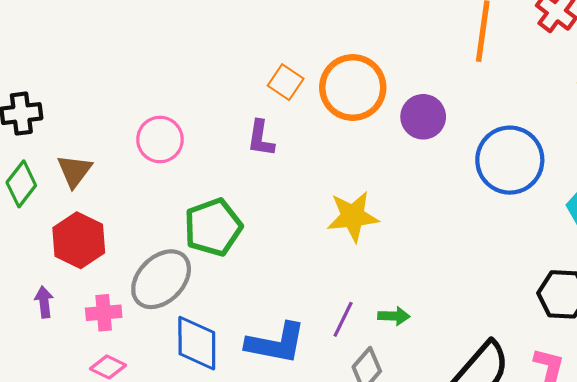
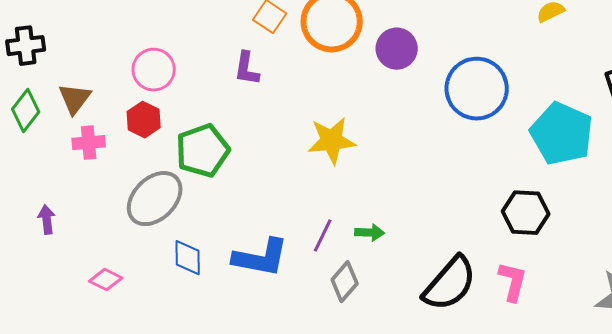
red hexagon: (79, 240) -> (144, 120), moved, size x0.7
pink cross: (104, 313) -> (89, 143), moved
blue diamond: (197, 343) -> (188, 258), size x0.7

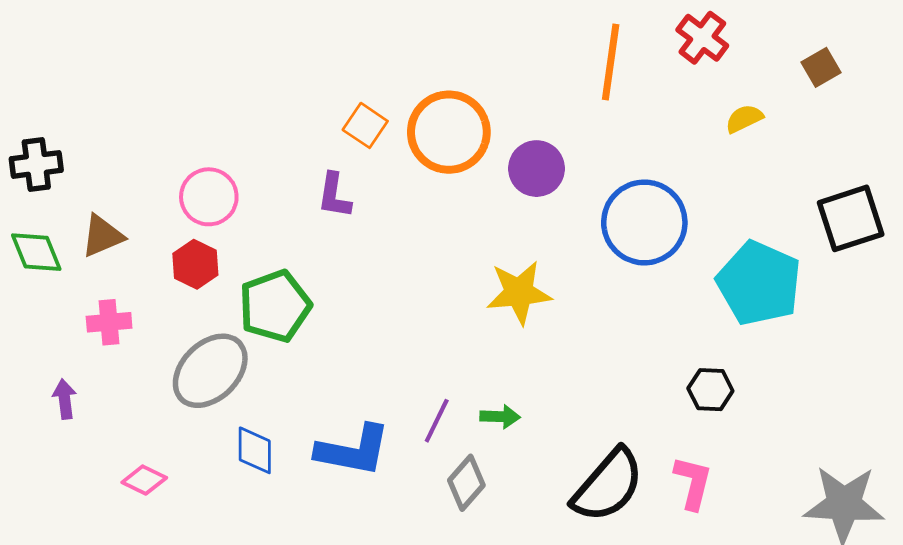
brown triangle: (75, 99) -> (102, 236), turned 30
green diamond: (26, 111) -> (36, 252), turned -60
yellow star: (332, 141) -> (519, 293), moved
pink cross: (89, 143) -> (109, 322), moved
black hexagon: (526, 213) -> (710, 390), size x0.7

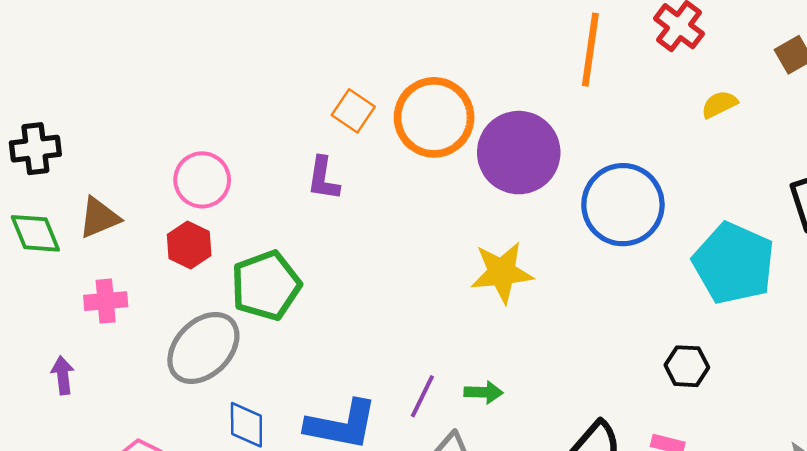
purple circle: (536, 169) -> (519, 153), size x1.5

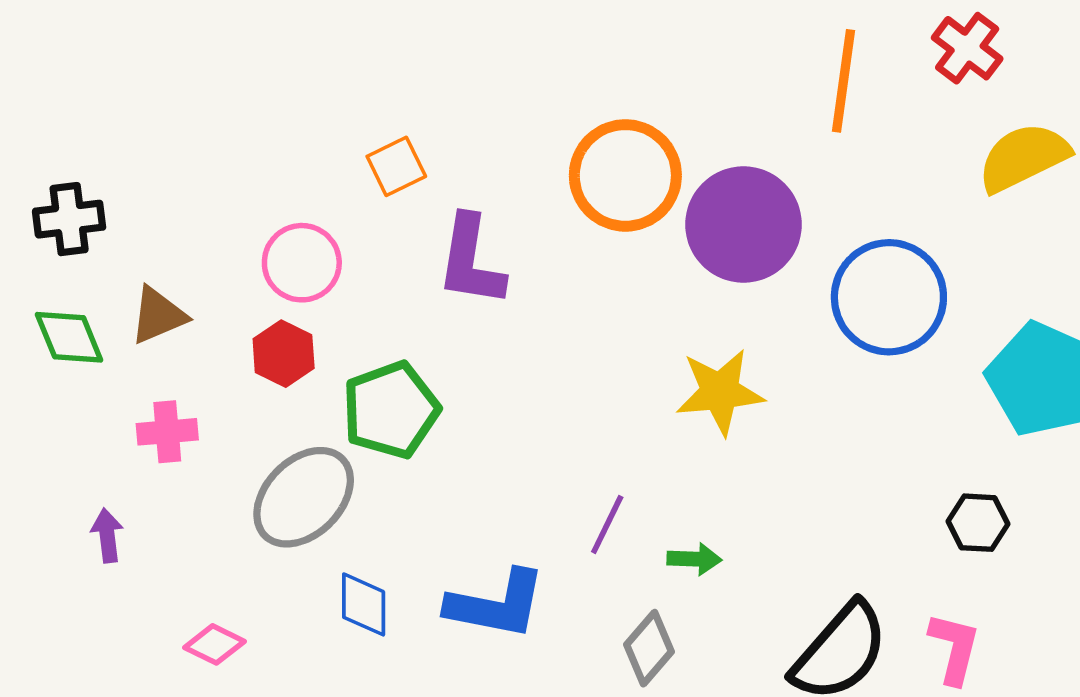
yellow semicircle: (719, 104) -> (1023, 157), size x1.8
orange square: (353, 111) -> (396, 166), moved, turned 30
purple L-shape: (323, 179) -> (471, 261), size x1.5
purple line: (422, 396) -> (607, 524), moved

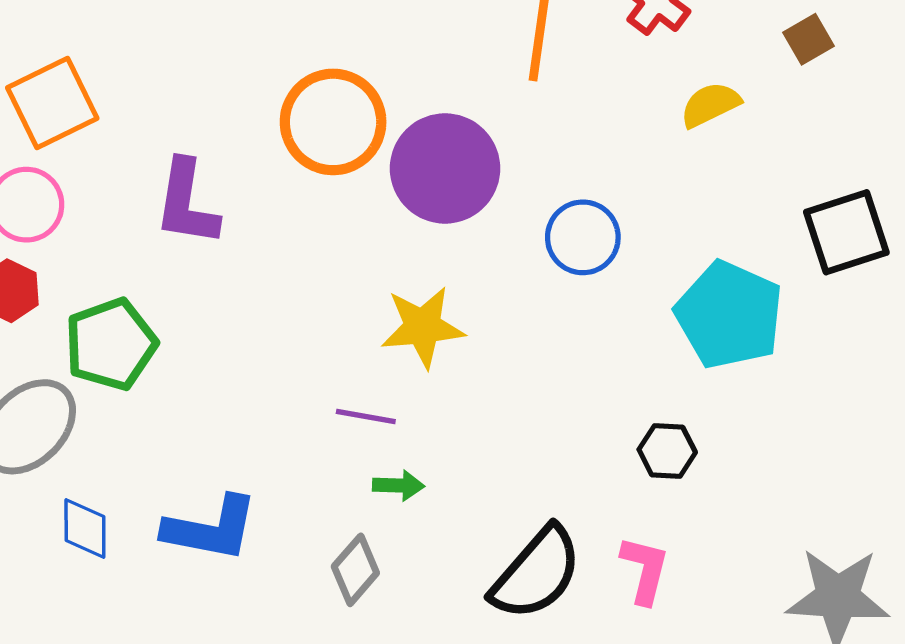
yellow semicircle: (1023, 157) -> (710, 105), size x0.7
orange square: (396, 166) -> (52, 103), moved, size x1.6
blue circle: (889, 297) -> (583, 237), size x0.7
purple line: (607, 524) -> (366, 417), moved, turned 74

